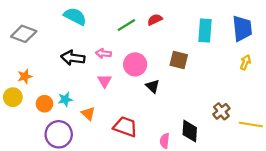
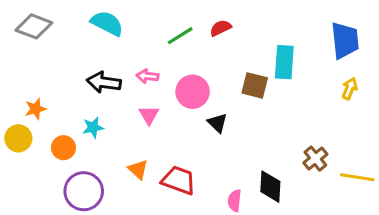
cyan rectangle: (205, 31) -> (284, 62), moved
gray diamond: (24, 34) -> (34, 26), moved
cyan star: (65, 99) -> (93, 127), moved
orange triangle: (88, 114) -> (138, 169), moved

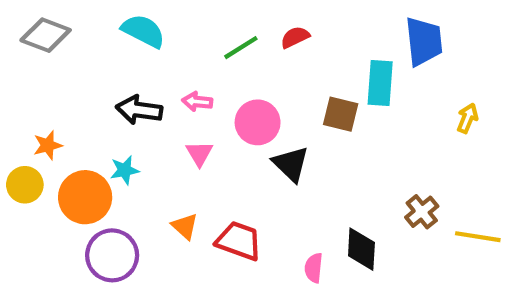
blue trapezoid: (345, 40) -> (424, 41), moved
black triangle: (217, 123) -> (291, 164), size x1.4
orange circle: (63, 148) -> (85, 197), size x1.6

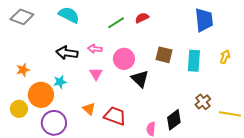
cyan rectangle: (380, 83) -> (194, 61), moved
yellow circle: (25, 185) -> (19, 109), moved
black diamond: (361, 249) -> (174, 120), turned 50

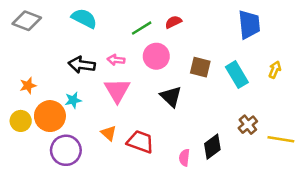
pink circle: (124, 59) -> (156, 56), moved
cyan rectangle: (194, 61) -> (237, 75), turned -35
pink triangle: (96, 74) -> (117, 90), size x1.6
yellow circle: (19, 109) -> (21, 121), moved

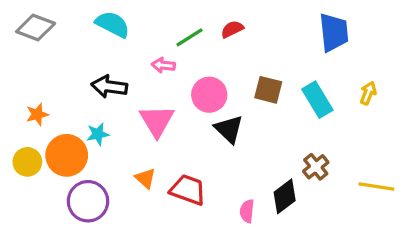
pink circle: (156, 56) -> (209, 95), moved
pink arrow: (116, 60) -> (163, 65), moved
brown cross: (248, 125) -> (316, 167), moved

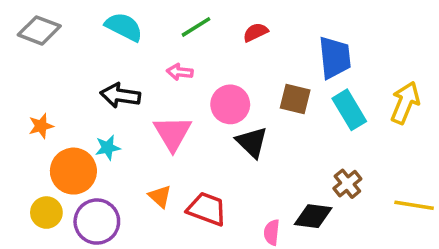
blue trapezoid: (334, 32) -> (335, 58), moved
green line: (190, 37) -> (196, 27), moved
yellow arrow: (368, 93) -> (405, 103), size x1.6
yellow circle: (27, 162) -> (46, 213), moved
black diamond: (285, 196) -> (313, 216), turned 44

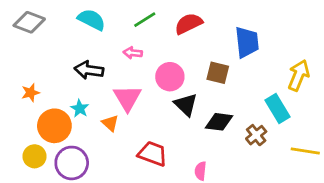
red semicircle: (255, 32) -> (188, 24), size x1.5
cyan rectangle: (349, 110) -> (277, 109), moved
cyan star: (108, 148) -> (80, 109), turned -30
orange triangle: (160, 196) -> (110, 123), moved
black diamond: (313, 216) -> (219, 122), moved

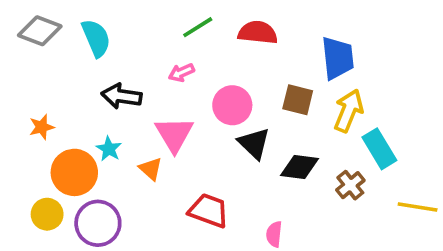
cyan semicircle: (92, 20) -> (96, 38), moved, turned 40
red semicircle: (188, 24) -> (258, 33), turned 32
pink arrow: (133, 53) -> (181, 73), turned -30
yellow arrow: (299, 75) -> (349, 111), moved

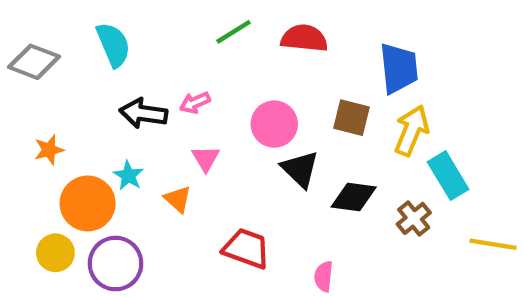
gray diamond: (40, 31) -> (34, 62), moved
pink arrow: (181, 73) -> (195, 103), moved
pink triangle: (174, 134) -> (206, 158), size x0.6

